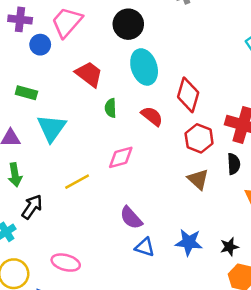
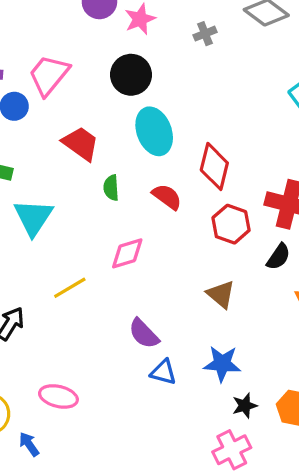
black semicircle: (234, 164) -> (278, 257), turned 40
brown triangle: (198, 179) -> (221, 294), moved
black star: (229, 247) -> (245, 406), moved

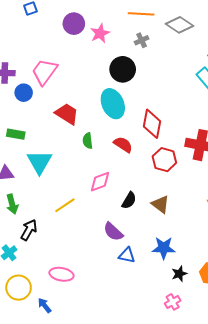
black circle: (131, 75) -> (123, 69), moved
black semicircle: (278, 257) -> (129, 201), moved
pink cross: (232, 450) -> (173, 302), size x0.7

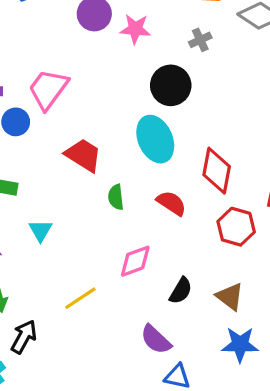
pink star: (100, 33) -> (135, 29), turned 30
cyan triangle: (39, 162) -> (40, 231), size x0.6
blue star: (164, 248) -> (240, 344), moved

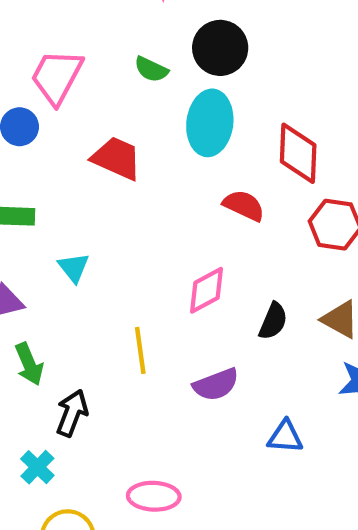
cyan ellipse: (155, 139) -> (210, 123), turned 39
green semicircle: (116, 197) -> (151, 69), moved, turned -50
yellow line: (80, 298) -> (140, 350), turned -56
purple semicircle: (156, 340) -> (216, 385), moved, turned -56

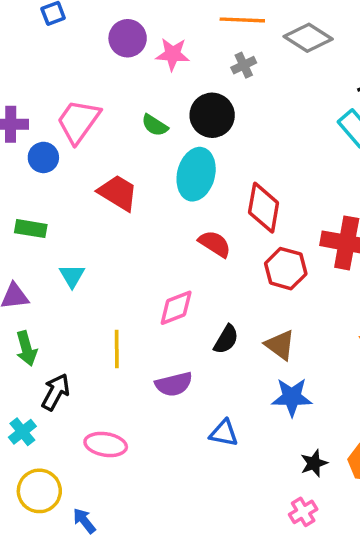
pink ellipse: (154, 496) -> (106, 444), moved

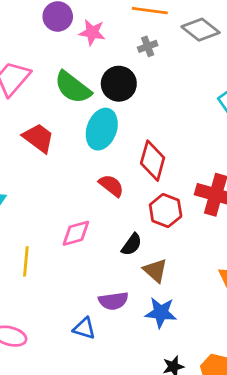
green semicircle: (155, 125) -> (73, 87), size x1.8
black semicircle: (226, 339) -> (132, 244), moved
purple semicircle: (174, 384) -> (113, 301), moved
blue triangle: (224, 433) -> (84, 328), moved

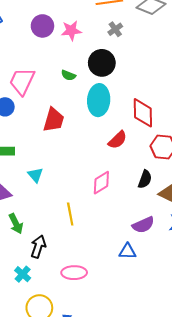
green semicircle: (73, 87) -> (68, 75), size x0.5
red trapezoid: (38, 138) -> (54, 120), turned 85
red semicircle: (111, 186) -> (118, 140), turned 114

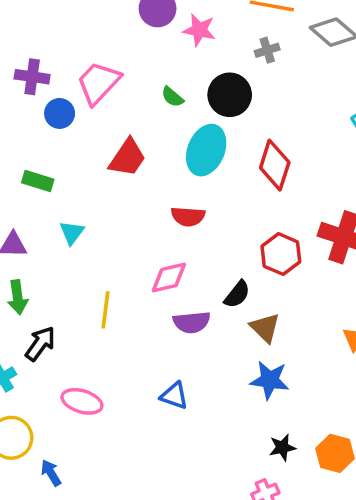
red diamond: (143, 113) -> (275, 165), moved
red semicircle: (118, 140) -> (188, 216), moved, turned 30
purple semicircle: (143, 225) -> (192, 322), moved

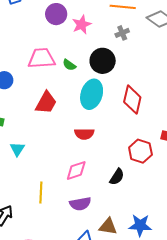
pink star: (199, 30) -> (82, 25), turned -30
pink trapezoid: (99, 83) -> (42, 58), moved, turned 48
purple semicircle: (192, 322) -> (80, 204), moved
brown triangle: (265, 328) -> (108, 226), moved, turned -30

